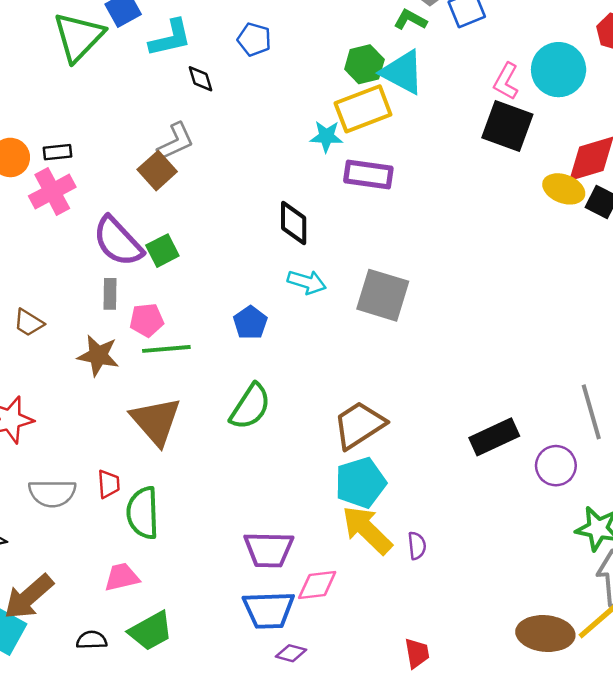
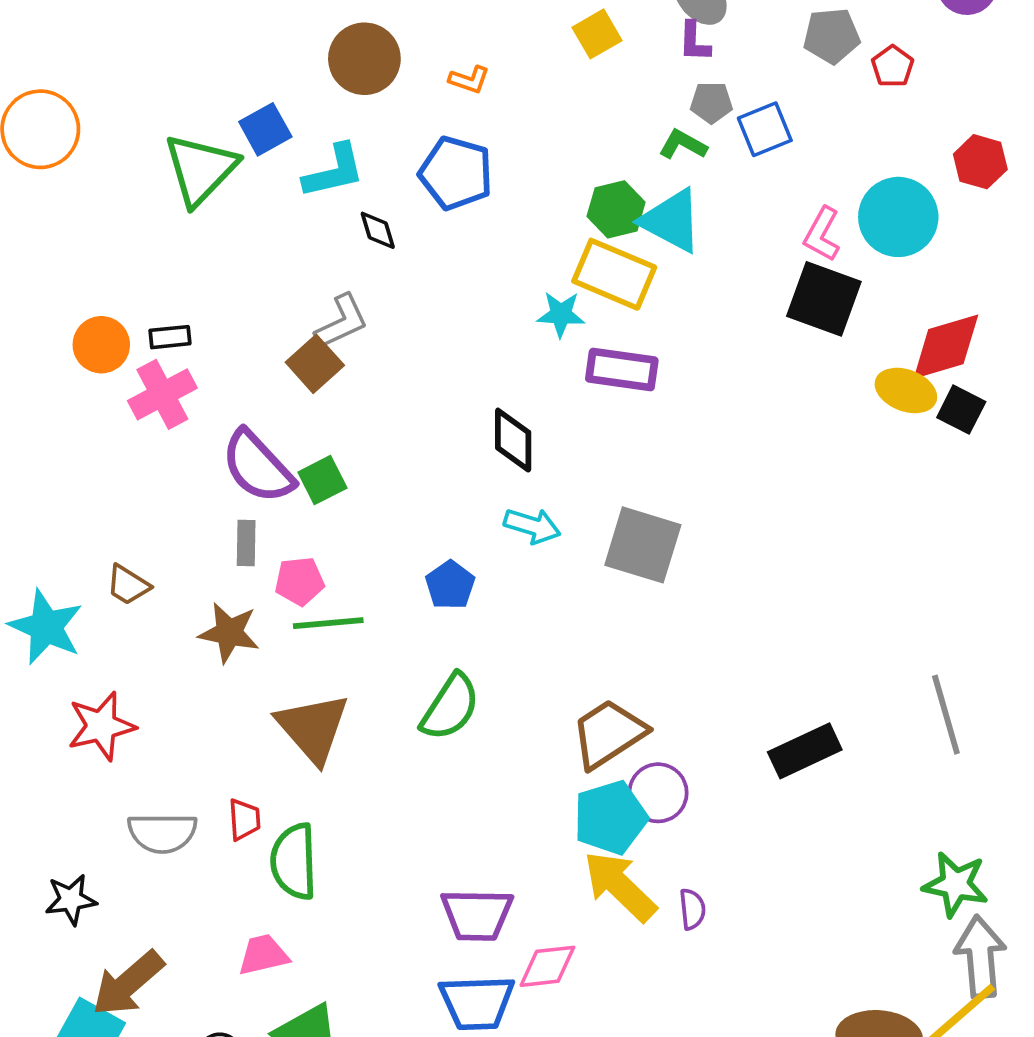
blue pentagon: (254, 39) -> (456, 173), size x1.5
yellow rectangle: (363, 109) -> (614, 274), turned 44
purple circle: (556, 466) -> (658, 793), moved

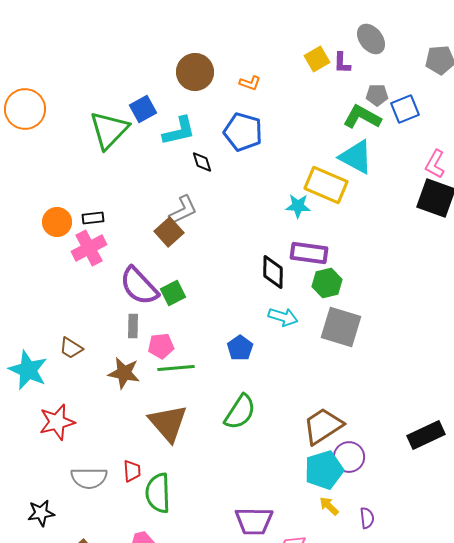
purple L-shape: (694, 42) -> (342, 63), moved
green L-shape: (683, 145) -> (362, 117), size x1.5
green hexagon: (616, 209) -> (327, 283), moved
purple rectangle: (622, 370) -> (309, 253), moved
yellow arrow: (620, 886) -> (329, 506), size x0.5

